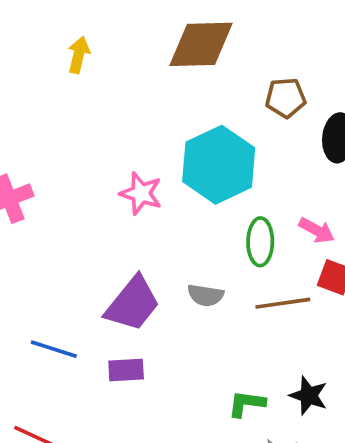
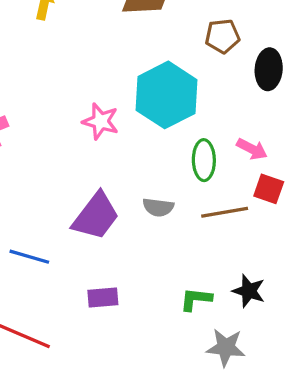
purple rectangle: (126, 370) -> (103, 297), moved

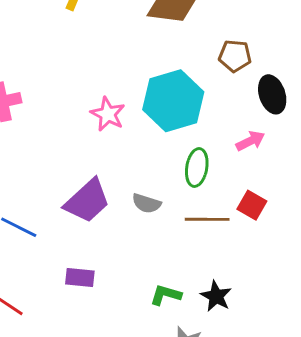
black ellipse: (269, 69) -> (272, 94), turned -33
pink arrow: (252, 149) -> (250, 141), moved, turned -64

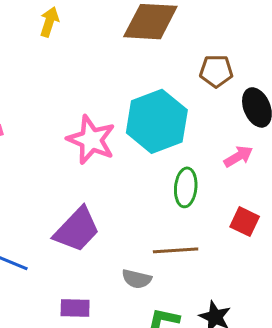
pink star: (108, 114) -> (91, 140), size x1.4
gray semicircle: (146, 203) -> (137, 279), moved
brown line: (207, 219) -> (176, 250), moved

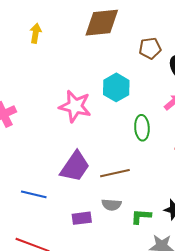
cyan hexagon: (157, 121) -> (116, 87), size x0.7
brown line: (176, 250) -> (115, 173), moved
gray semicircle: (137, 279) -> (111, 205), moved

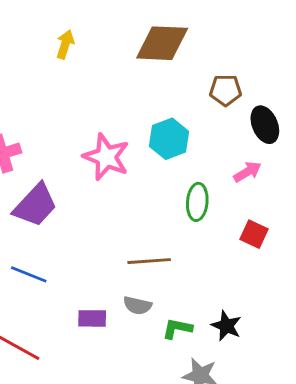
purple trapezoid: (75, 167) -> (35, 205), moved

